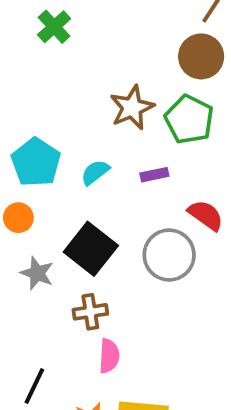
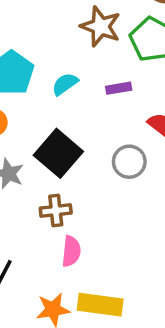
brown star: (132, 108) -> (101, 27), turned -30
gray circle: (169, 255) -> (129, 162), size x0.7

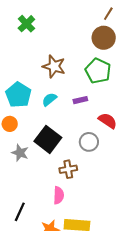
brown star: (101, 27) -> (54, 66), moved
brown cross: (56, 211) -> (68, 169), moved

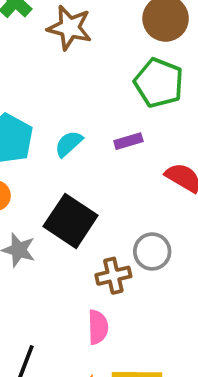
brown star: (54, 66) -> (70, 28), moved
gray circle: (89, 142) -> (152, 252), moved

